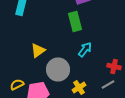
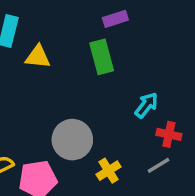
yellow triangle: (38, 50) -> (38, 57), moved, turned 42
cyan arrow: (85, 50) -> (146, 105), moved

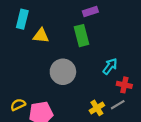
gray circle: (72, 140) -> (63, 72), moved
yellow cross: (109, 171) -> (97, 108), moved

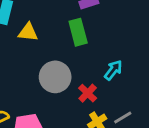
red cross: (124, 85) -> (88, 93), moved, turned 32

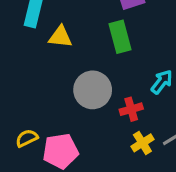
red cross: (88, 93) -> (131, 109), turned 30

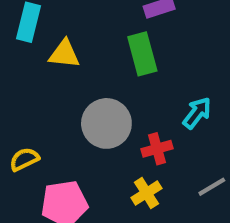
yellow semicircle: (27, 138) -> (24, 159), moved
yellow cross: (142, 143) -> (146, 193), moved

